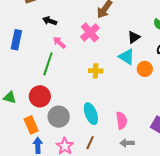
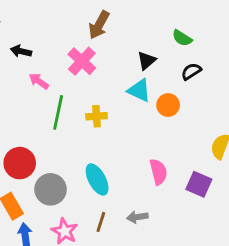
green line: (48, 64) -> (58, 112), moved
pink semicircle: (122, 121) -> (158, 172), moved
gray arrow: (127, 143) -> (137, 217), moved

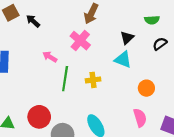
green semicircle: (182, 38) -> (152, 20), turned -32
black arrow: (21, 51) -> (33, 21), moved, turned 32
orange circle: (168, 105) -> (146, 88), moved

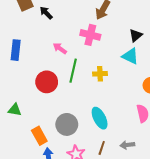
pink cross: (80, 41) -> (90, 35), turned -30
red circle: (39, 117) -> (47, 82), moved

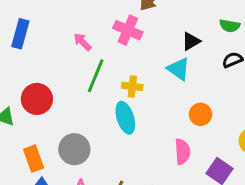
red circle: (47, 82) -> (37, 99), moved
cyan ellipse: (100, 118) -> (125, 118), moved

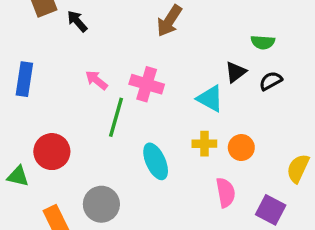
pink cross: (128, 30) -> (147, 84), moved
black triangle: (191, 41) -> (236, 72), moved
yellow cross: (132, 86) -> (204, 144), moved

